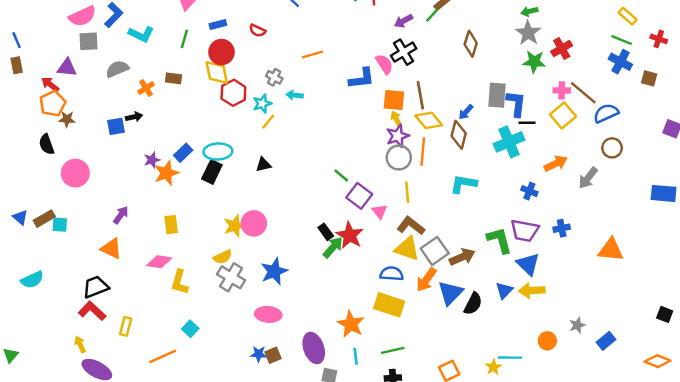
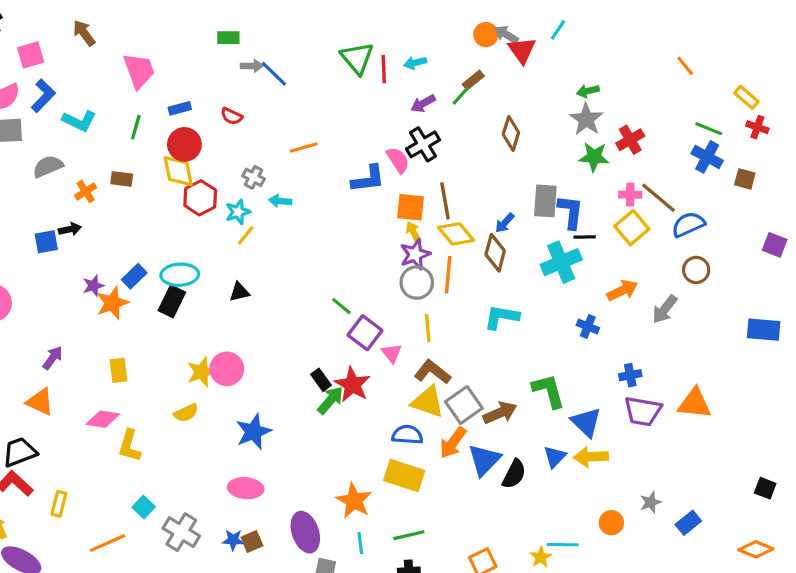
yellow rectangle: (628, 16) -> (746, 97), moved
purple trapezoid: (525, 231) -> (643, 411), moved
gray cross: (231, 277) -> (181, 532), moved

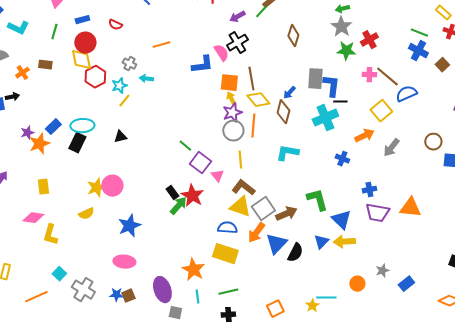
brown square: (745, 179) -> (442, 65), turned 32
yellow square: (632, 228) -> (381, 111), moved
brown circle: (696, 270) -> (433, 142), moved

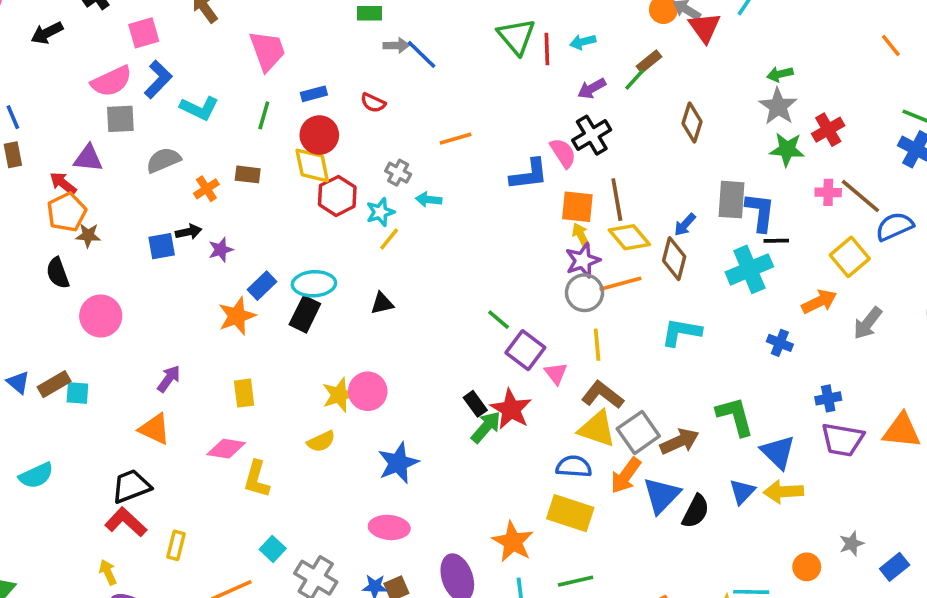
orange line: (253, 126) -> (620, 284), turned 70
purple star: (27, 133) -> (221, 250), moved

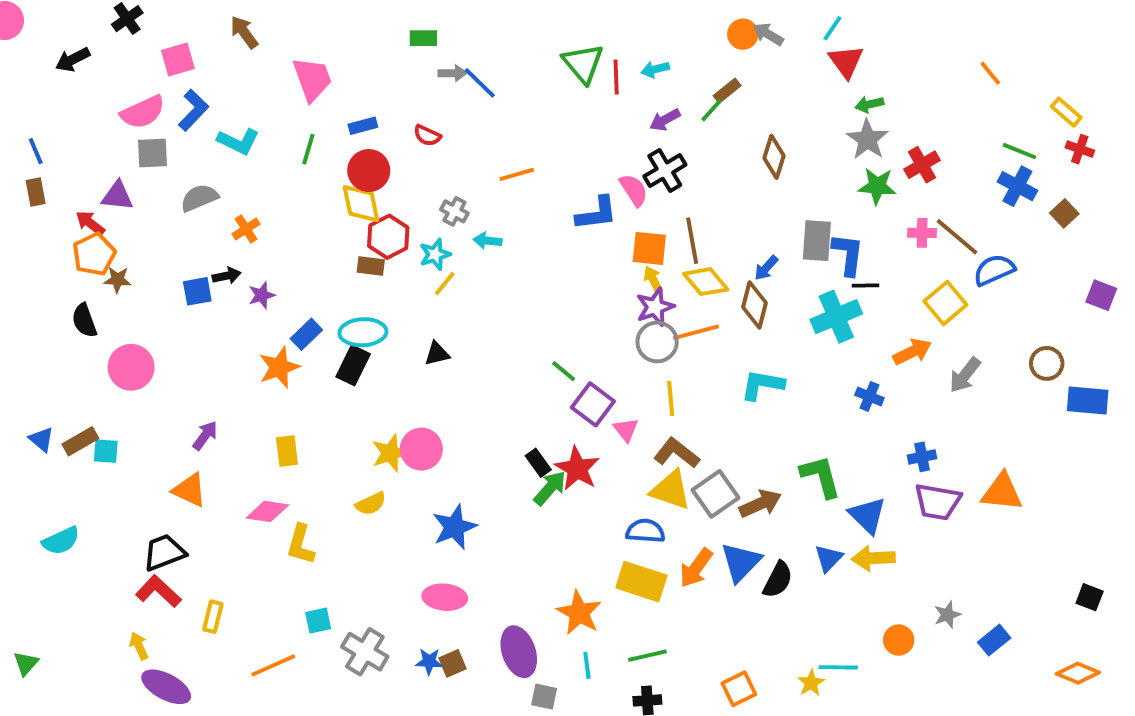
red triangle: (705, 28) -> (846, 61), moved
brown rectangle: (248, 174) -> (371, 266), moved
orange arrow: (626, 475) -> (696, 568), moved
cyan square: (273, 549) -> (318, 621), turned 35

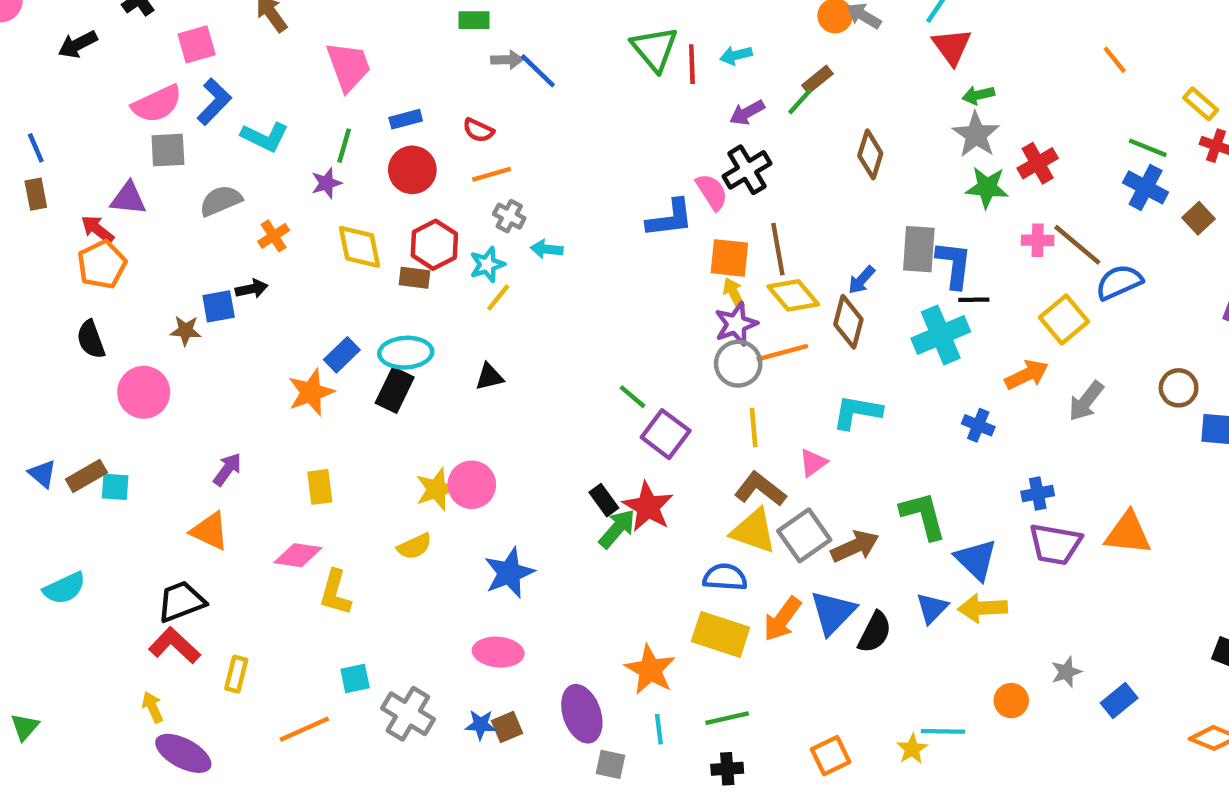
orange line: (517, 174) -> (492, 174), moved
yellow diamond: (361, 204) -> (359, 247), moved
brown star: (117, 280) -> (186, 331), moved
purple star: (262, 295) -> (326, 183), moved
pink triangle: (626, 430) -> (813, 463), moved, turned 32

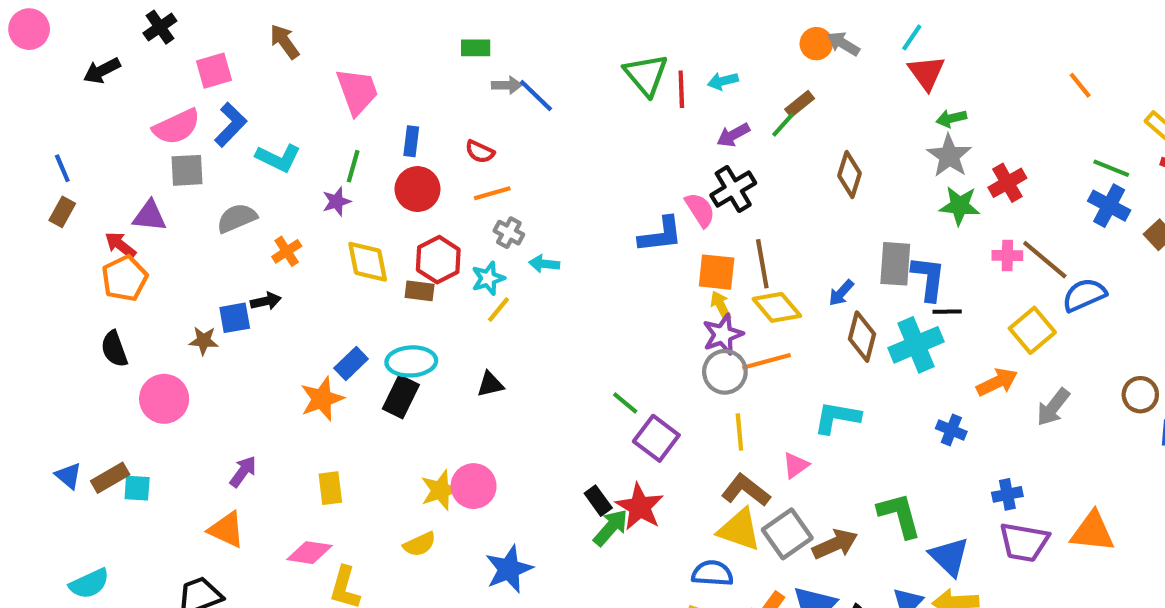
blue rectangle: (406, 119) -> (411, 141), turned -68
brown rectangle: (36, 194) -> (62, 212), turned 40
brown diamond: (848, 322) -> (862, 337), moved

